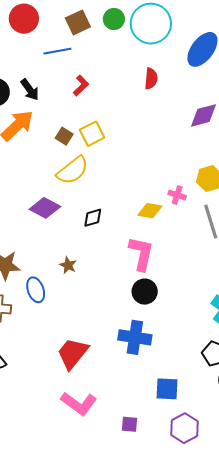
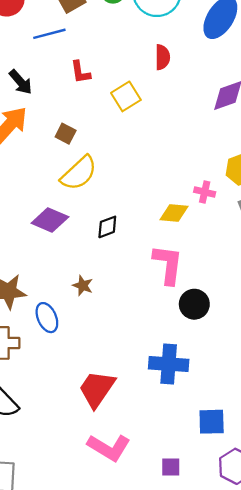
red L-shape: (81, 85) -> (80, 72), turned 130
yellow square: (92, 134) -> (126, 96), moved
black circle: (145, 292) -> (194, 304), moved

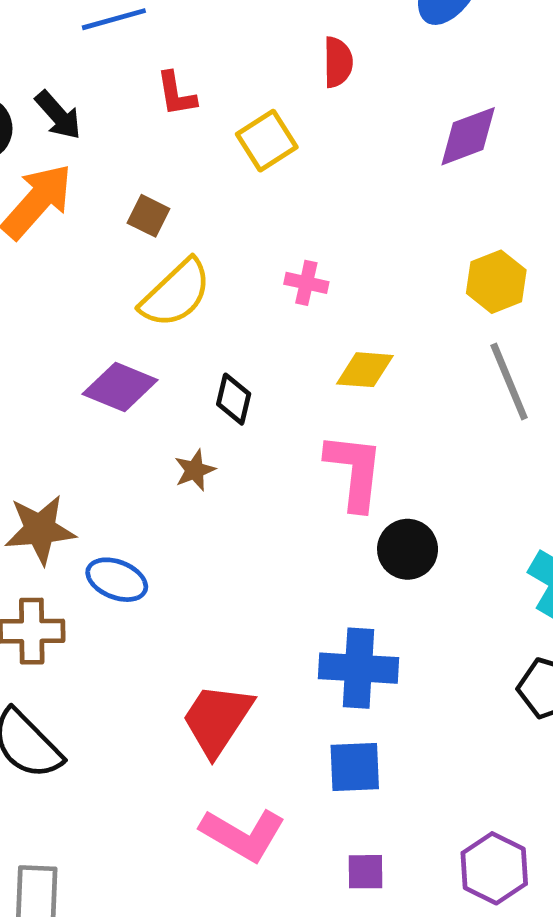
pink cross: (205, 192) -> (306, 283), moved
black diamond: (107, 227) -> (234, 399), turned -55
brown star: (83, 286) -> (195, 470), moved, turned 30
blue ellipse: (47, 318) -> (117, 580), turned -44
blue square: (212, 422) -> (355, 767), moved

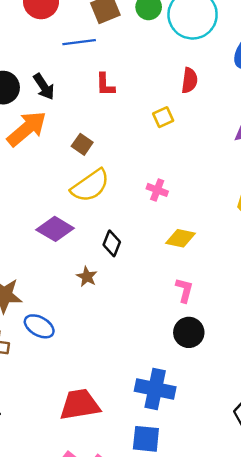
yellow square: (267, 141) -> (163, 117), moved, size x0.7
brown star: (195, 470) -> (87, 277), turned -30
pink L-shape: (354, 471) -> (184, 290), moved, size x0.6
red trapezoid: (217, 719) -> (80, 405), turned 39

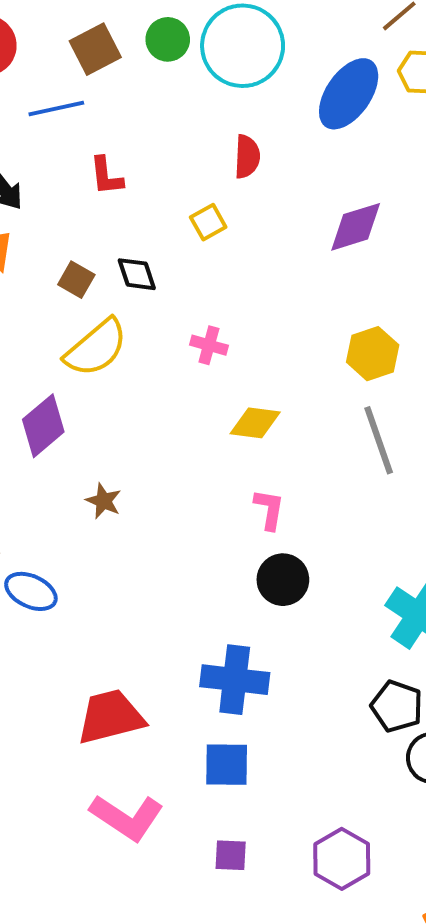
purple diamond: (55, 229) -> (43, 426), turned -66
black diamond: (112, 243) -> (137, 274), moved, turned -35

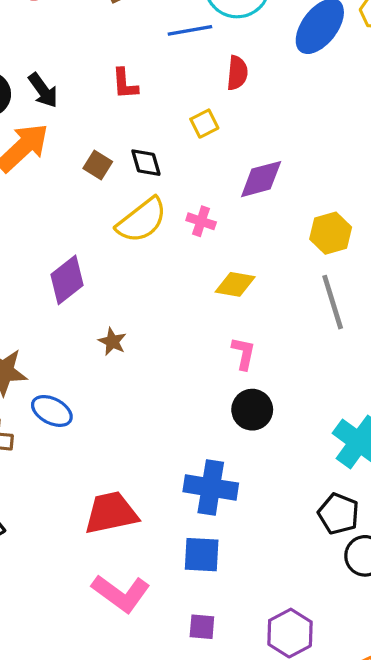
blue line: (56, 109) -> (190, 30), moved
purple diamond: (356, 227) -> (261, 179), moved
yellow semicircle: (96, 348) -> (142, 220), moved

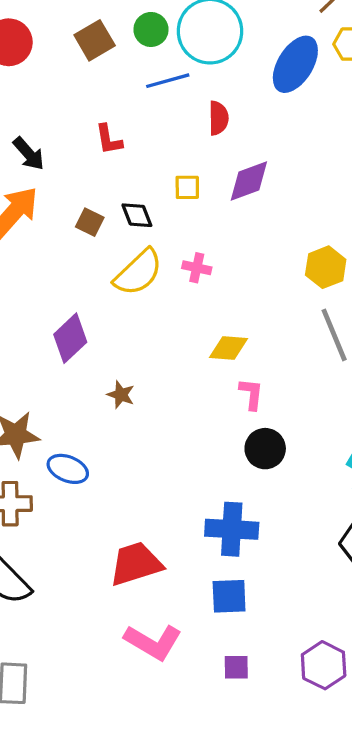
yellow square: (204, 124) -> (187, 187), moved, turned 32
purple diamond: (261, 179) -> (249, 181), moved
yellow diamond: (235, 284) -> (229, 348), moved

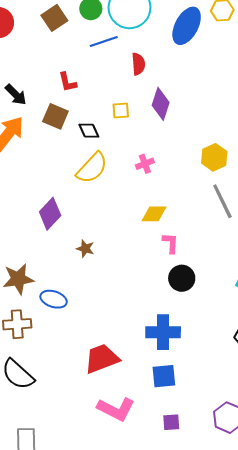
purple diamond: (249, 181) -> (161, 104), turned -48
brown square: (90, 222) -> (55, 116), moved, size x1.4
pink cross: (197, 268) -> (145, 164), moved, turned -30

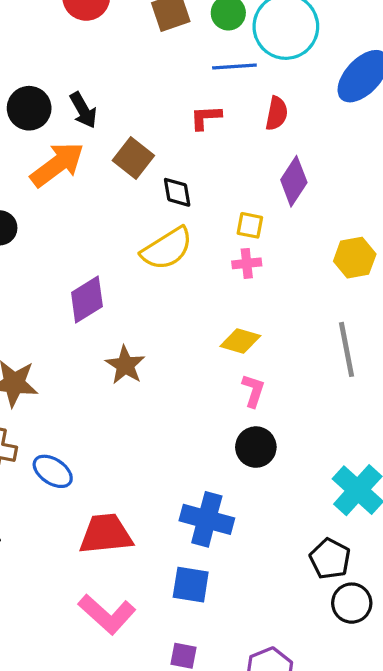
red L-shape: (67, 82) -> (206, 117), moved, turned 85
yellow square: (121, 110) -> (250, 225), moved
yellow hexagon: (214, 157) -> (355, 258), moved
brown star: (85, 249) -> (125, 365), size x1.4
blue ellipse: (54, 299) -> (53, 471), moved

